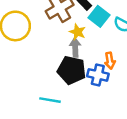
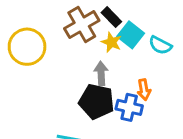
yellow star: (78, 32) -> (111, 42), moved

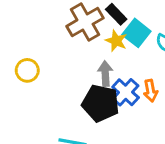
yellow circle: (27, 47) -> (27, 70), moved, size x0.6
blue cross: (129, 107) -> (126, 92), moved, turned 30

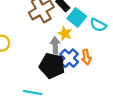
yellow star: (116, 41) -> (65, 34), moved

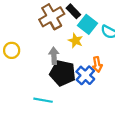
gray arrow: (55, 45) -> (54, 56), moved
blue cross: (69, 58) -> (85, 75), moved

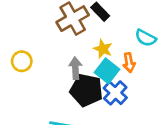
cyan square: (88, 24) -> (107, 71), moved
orange arrow: (97, 64) -> (129, 63), moved

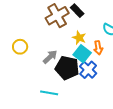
gray arrow: (75, 68) -> (50, 57), moved, turned 49

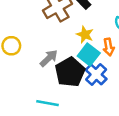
black pentagon: (67, 68) -> (70, 72), turned 30

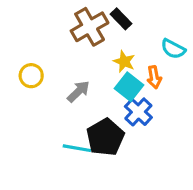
black pentagon: (70, 72) -> (105, 137), moved

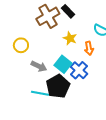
yellow circle: (31, 76) -> (21, 45), moved
cyan square: (129, 87) -> (63, 64), moved
gray arrow: (78, 91) -> (39, 66), moved, turned 70

